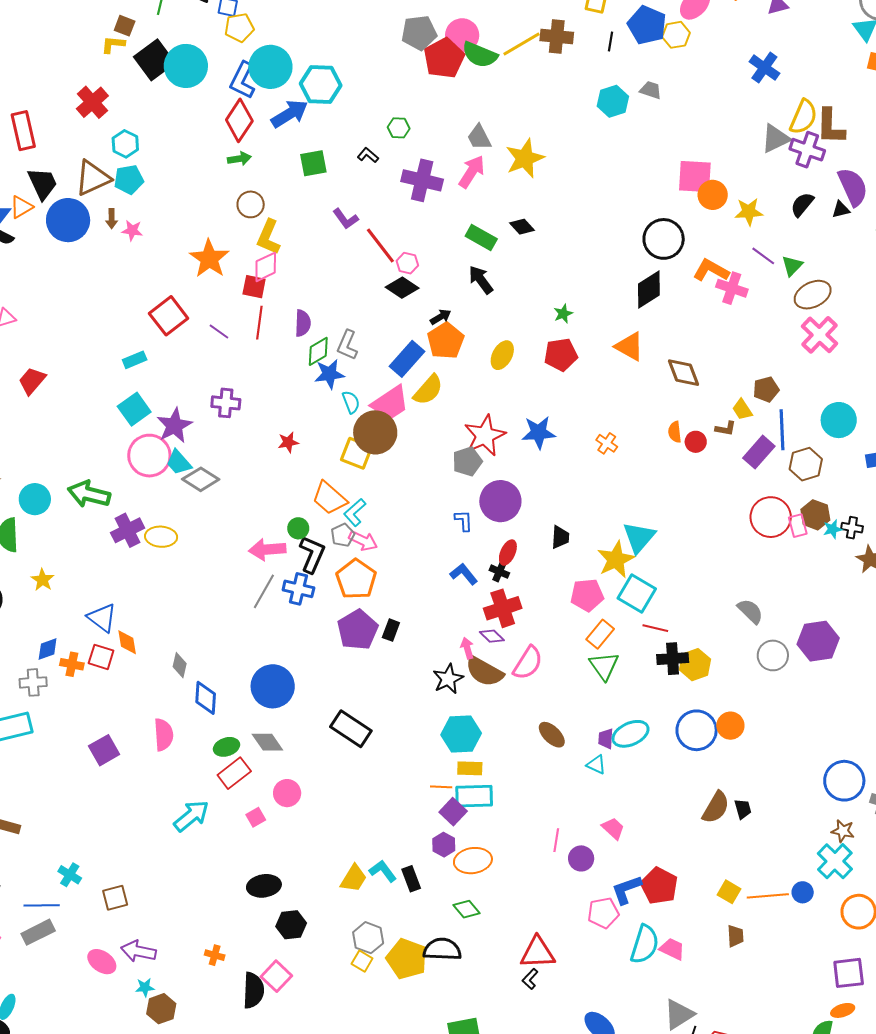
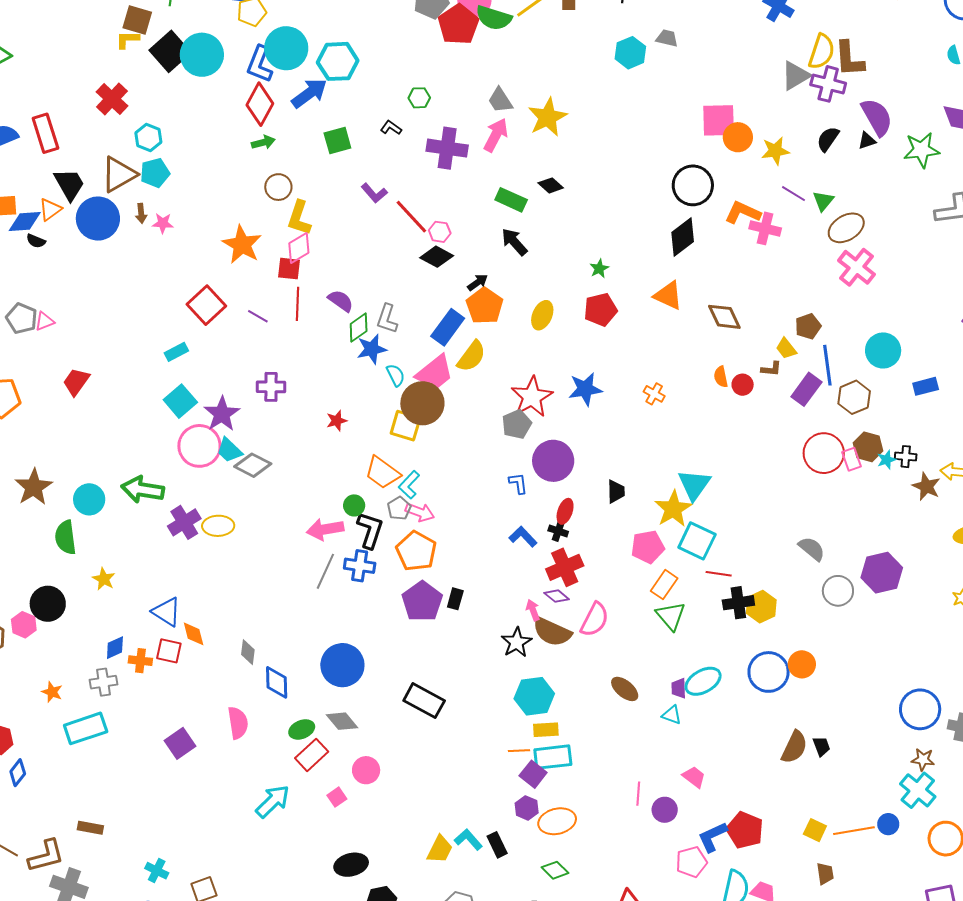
brown square: (125, 26) -> (137, 20), size x1.4
purple semicircle: (303, 323) -> (341, 301), turned -52

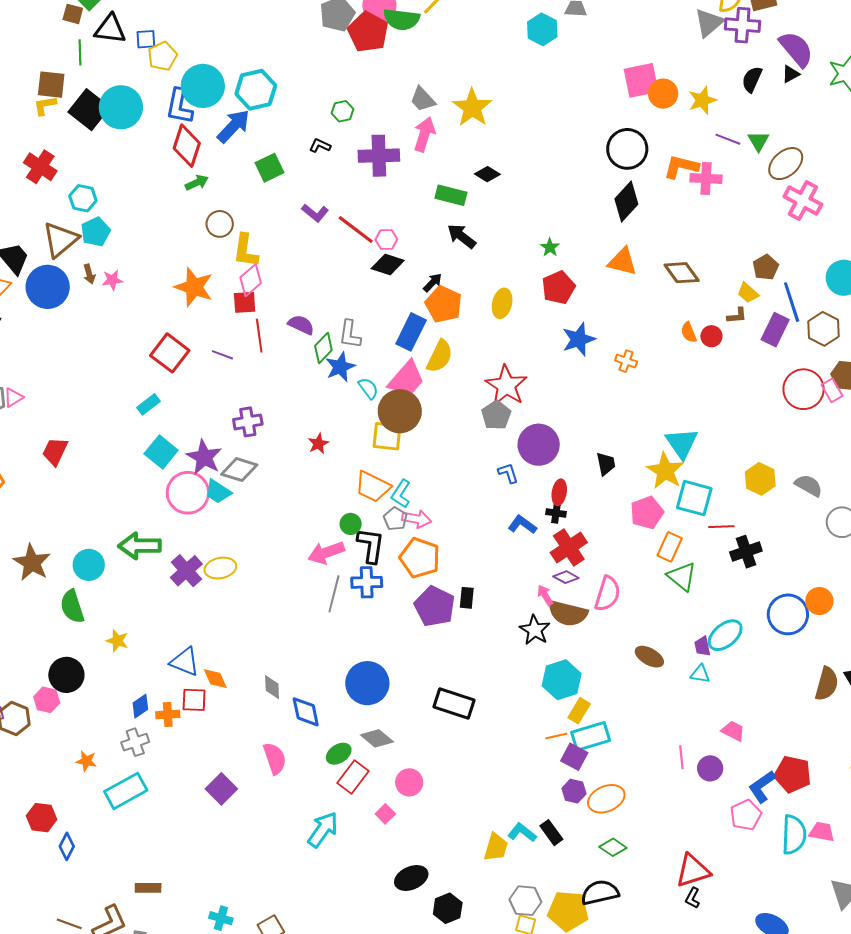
blue star: (585, 389) -> (579, 339), moved
gray diamond: (253, 465) -> (239, 470), moved
yellow hexagon: (761, 607) -> (760, 479), moved
yellow rectangle: (546, 730) -> (579, 711), turned -45

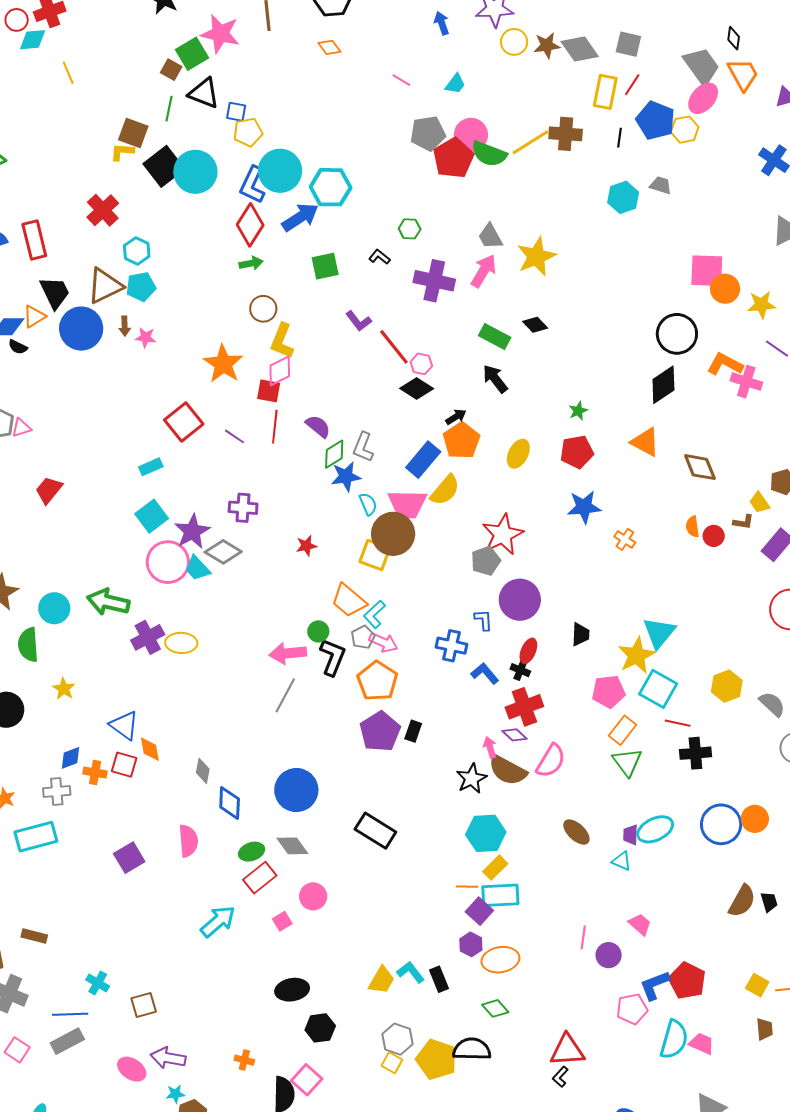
pink trapezoid: (406, 379) -> (407, 504), turned 36
blue cross: (367, 582) -> (452, 646), moved

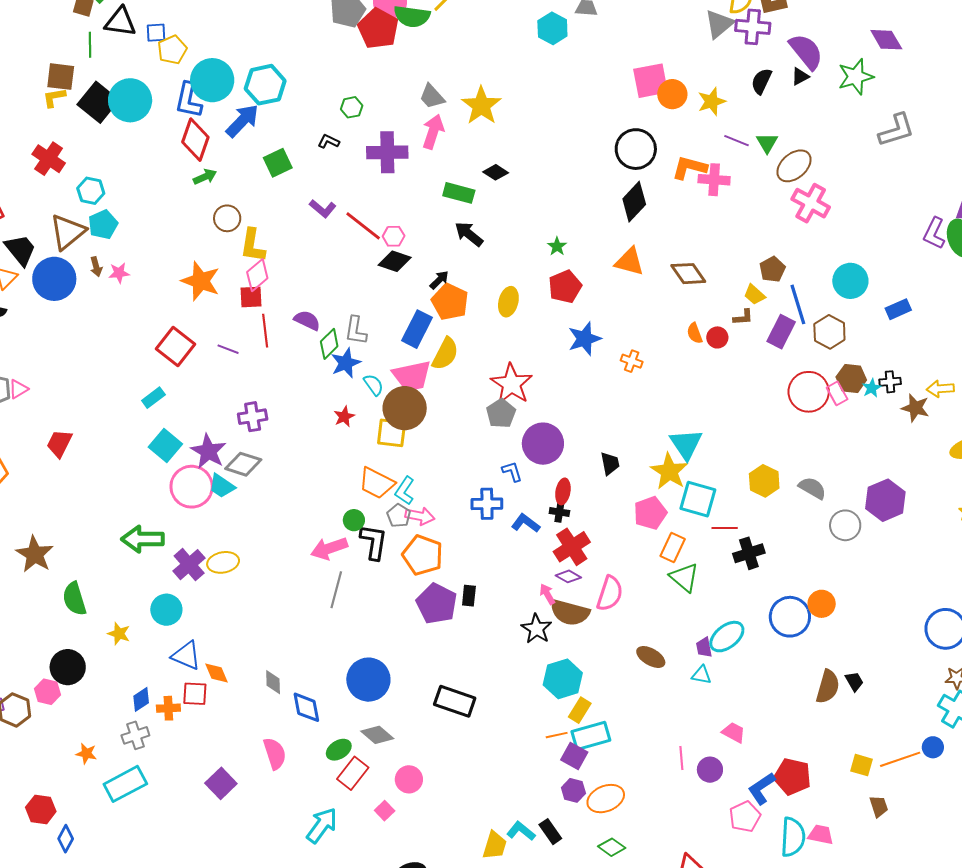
red star: (306, 546) -> (344, 417), moved
cyan circle: (54, 608) -> (166, 610), moved

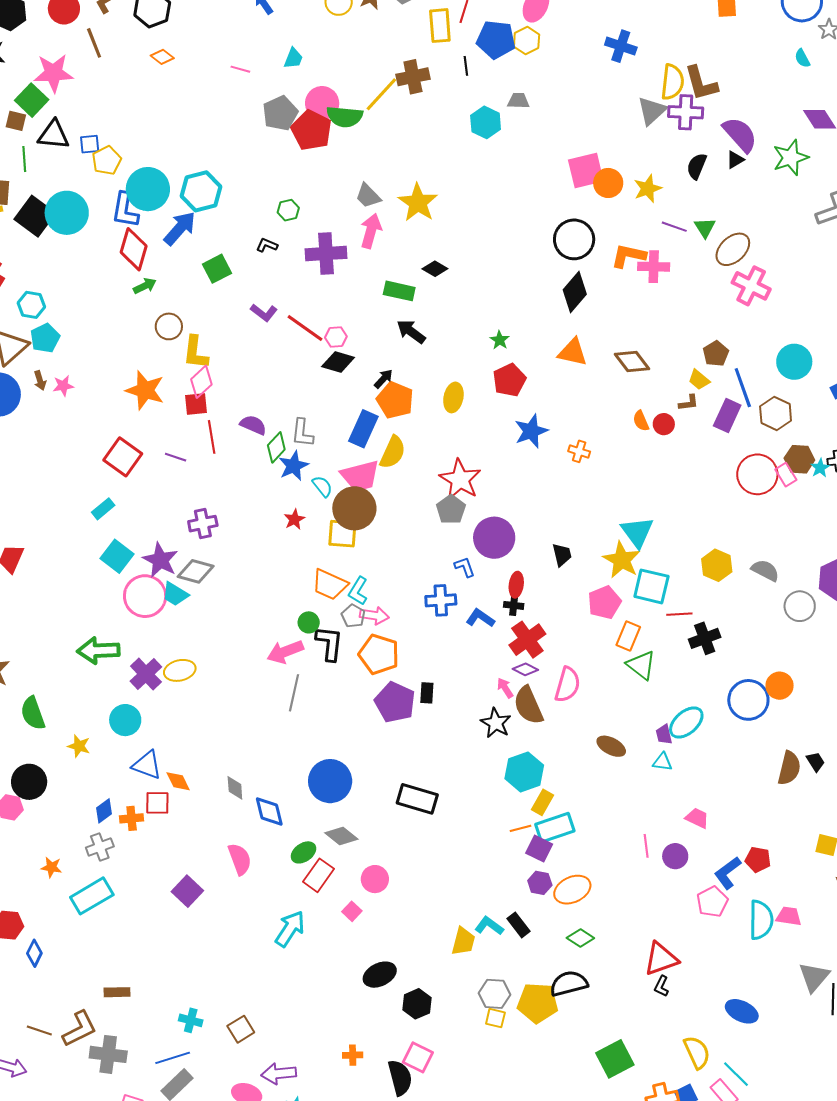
brown semicircle: (570, 613) -> (528, 705), turned 54
red pentagon: (792, 777) -> (758, 860), size x0.7

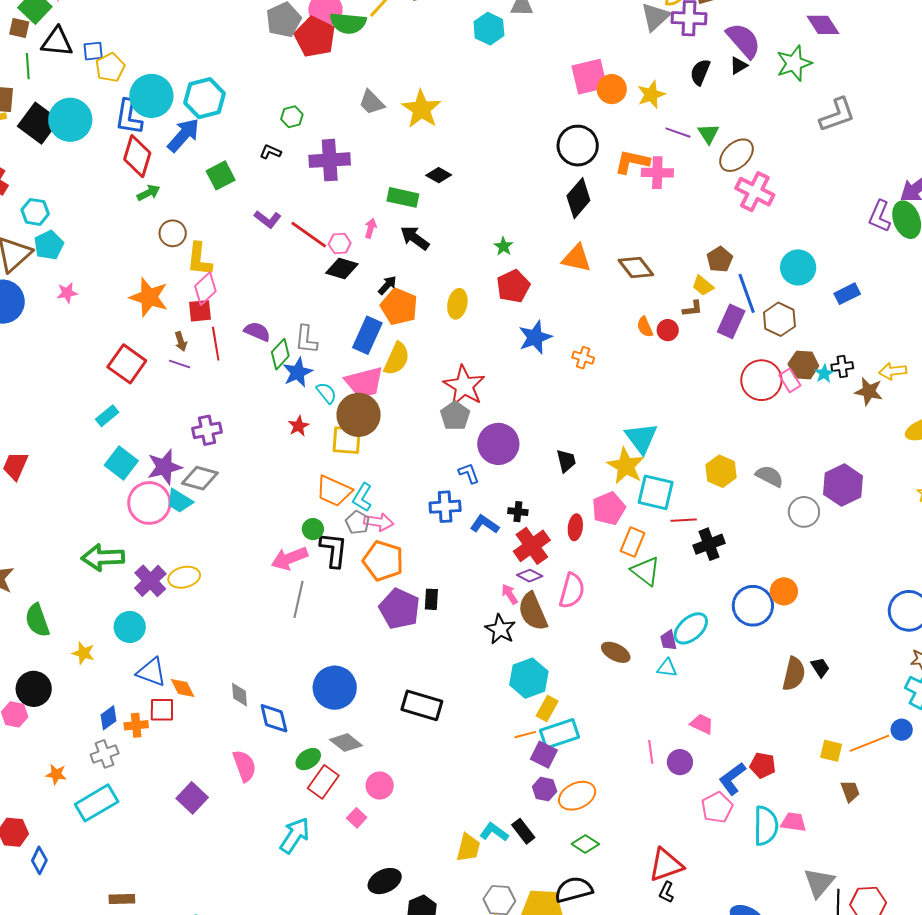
pink arrow: (371, 231) -> (371, 228), moved, size x0.6
brown arrow: (40, 380) -> (181, 341), moved
purple star: (160, 560) -> (164, 467), turned 30
red ellipse: (516, 585) -> (575, 527), moved

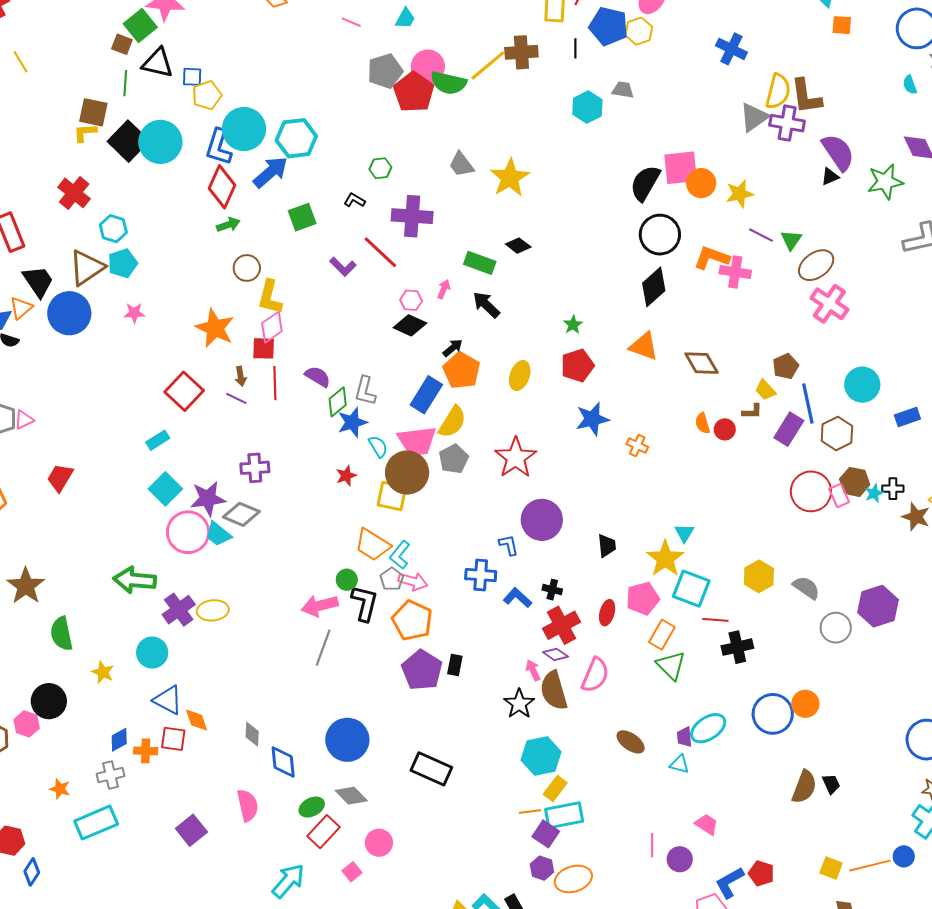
black semicircle: (700, 72) -> (645, 183), moved, size x1.4
red line: (309, 235) -> (380, 252), moved
gray pentagon: (455, 416) -> (454, 459), moved
cyan triangle: (641, 438) -> (684, 533), size x0.6

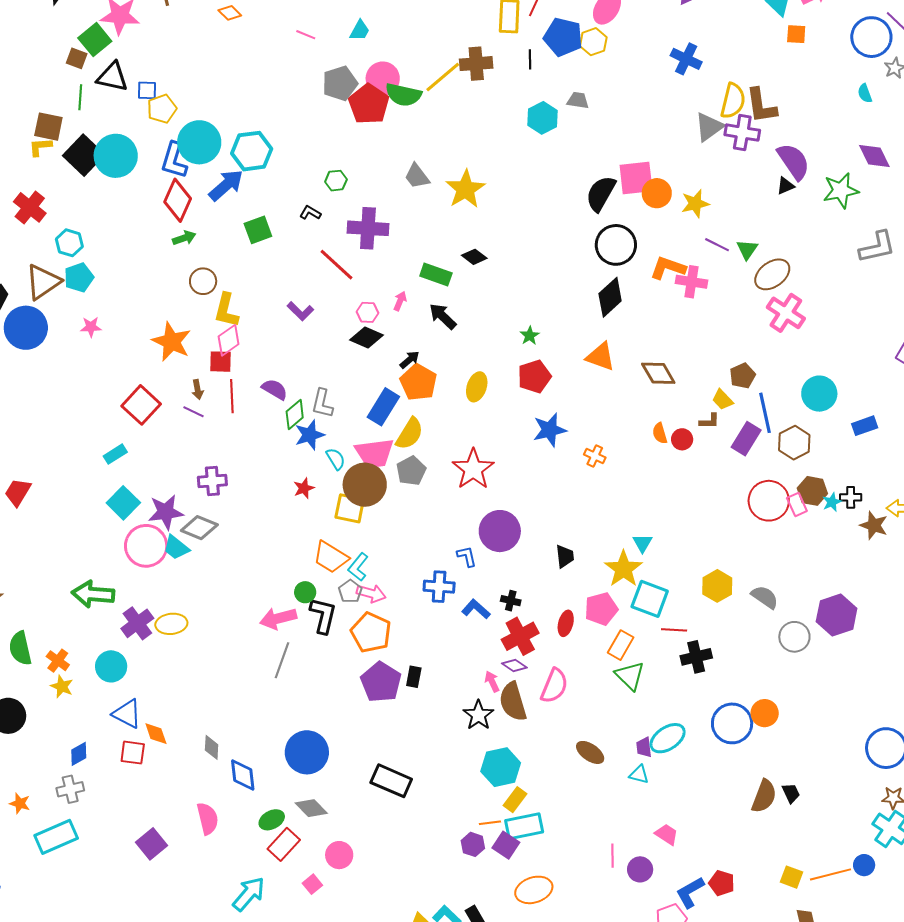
purple L-shape: (343, 267) -> (300, 311), moved
orange cross: (146, 751) -> (58, 661), moved, turned 35
purple hexagon: (542, 868) -> (473, 844), moved

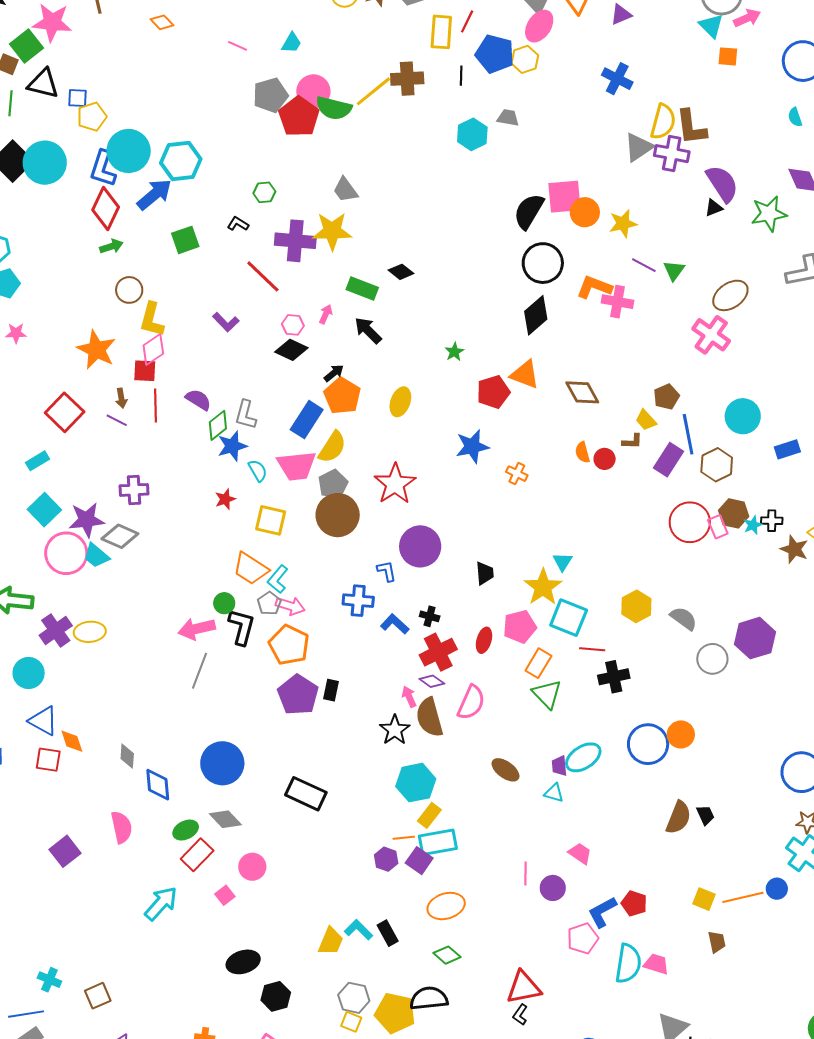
yellow star: (465, 189) -> (332, 231), moved, turned 30
brown ellipse: (772, 274) -> (730, 295), moved
red pentagon: (534, 376) -> (493, 392), moved
brown circle: (365, 485) -> (338, 515), moved

